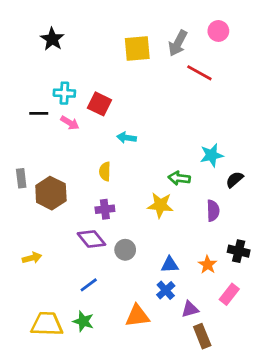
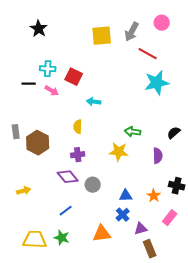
cyan star: (212, 155) -> (157, 83), moved, size x1.4

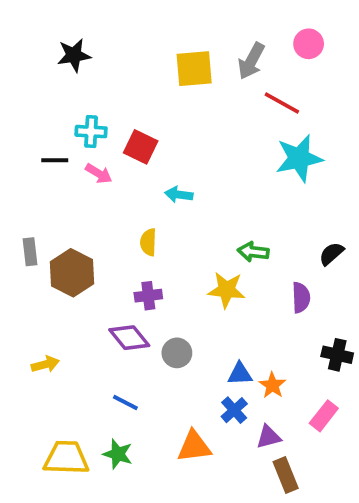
black star: (39, 29) -> (74, 55), turned 30
orange star: (154, 196) -> (272, 385), moved
blue line: (66, 211) -> (125, 403), turned 64

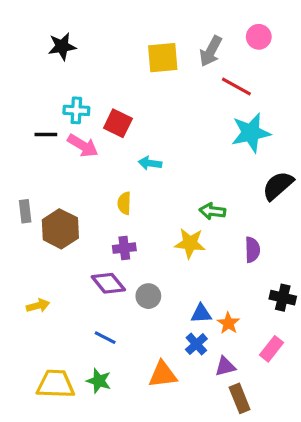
pink arrow: (99, 174) -> (83, 146), size x1.4
black semicircle: (331, 254) -> (278, 186), moved, size x1.5

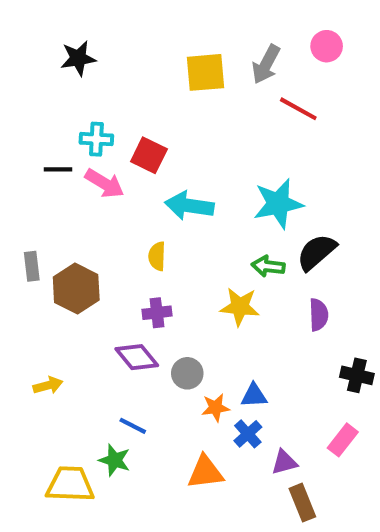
cyan star: (251, 133) -> (278, 204), moved
cyan arrow: (150, 163) -> (189, 206), size x1.6
black semicircle: (278, 186) -> (317, 252), moved
orange star: (228, 323) -> (216, 408), moved, turned 30
green star: (99, 381) -> (115, 460), moved

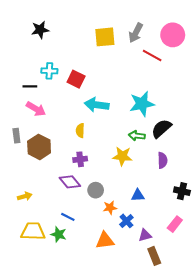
pink circle: (327, 46) -> (173, 35), moved, size x1.5
pink arrow: (104, 183) -> (36, 109), moved
blue triangle: (254, 396) -> (138, 195), moved
yellow trapezoid: (70, 484) -> (33, 231), moved

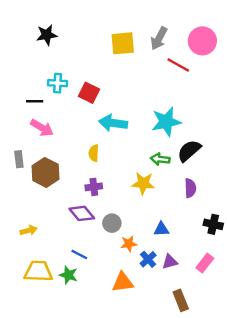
purple triangle: (145, 235) -> (170, 262), moved

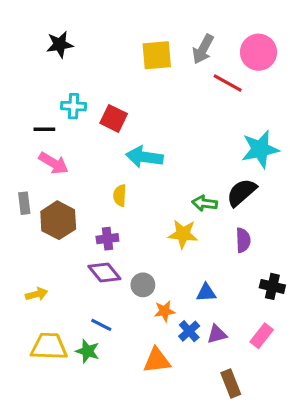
cyan star: (166, 122) -> (260, 149), moved
purple cross: (94, 187) -> (107, 239), moved

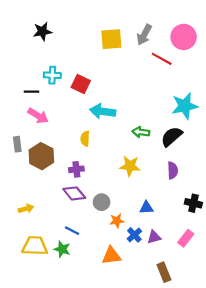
green arrow: (205, 203) -> (141, 132), moved

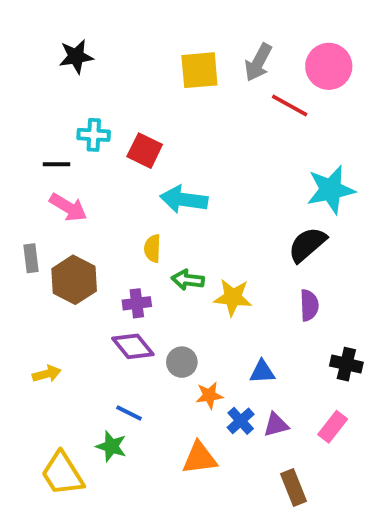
green arrow: (141, 132) -> (188, 280), moved
yellow trapezoid: (35, 246) -> (62, 474), moved, turned -124

